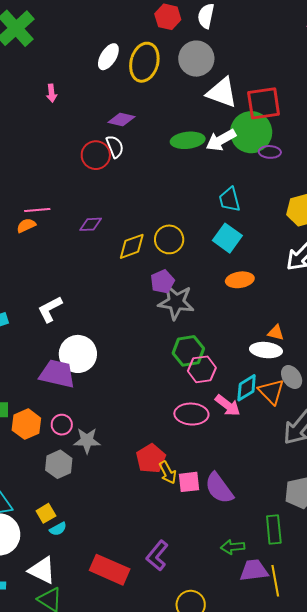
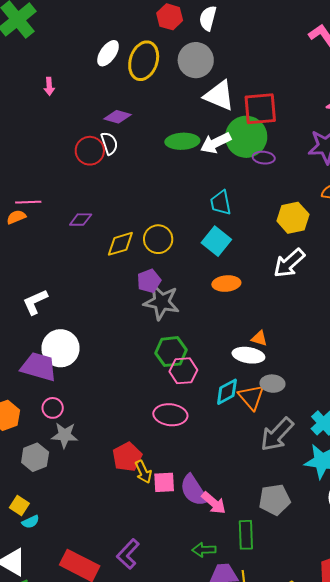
gray ellipse: (292, 377) -> (272, 384), turned -55
pink arrow: (228, 405) -> (214, 503), moved
pink circle: (62, 425) -> (53, 408), moved
yellow square: (46, 513) -> (19, 506), turned -30

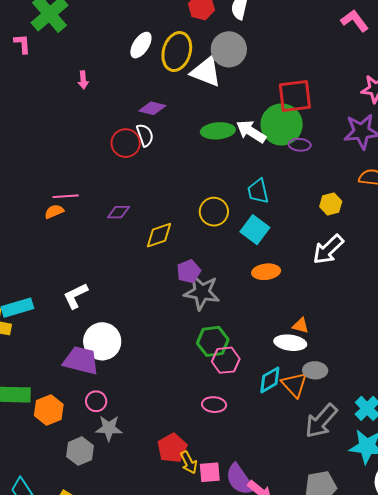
white triangle: (219, 96) -> (206, 72), moved
white arrow: (216, 143) -> (251, 132), turned 60
yellow hexagon: (293, 218) -> (331, 204), size x0.7
yellow circle: (158, 239) -> (214, 212), moved
pink ellipse: (170, 415) -> (214, 405), size x0.7

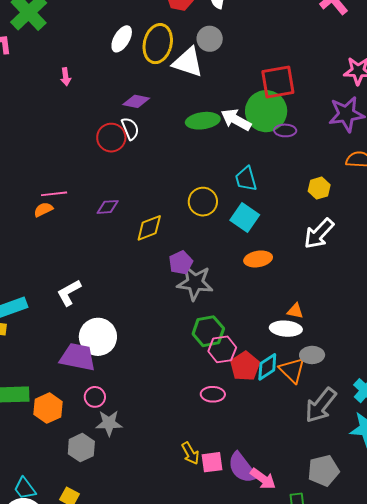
gray circle: (229, 49) -> (210, 39), size x0.7
red pentagon: (172, 448) -> (245, 366), moved

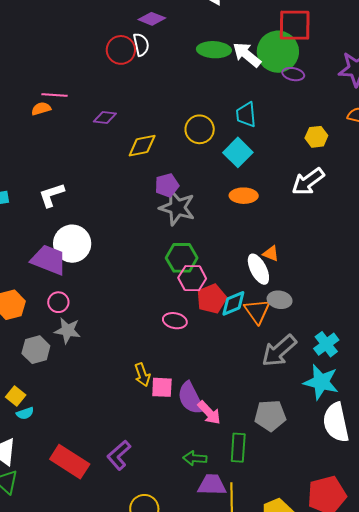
white ellipse: (286, 329) -> (258, 269), turned 48

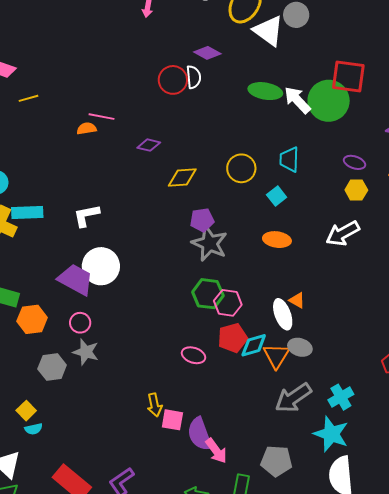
purple ellipse: (293, 74) -> (355, 162), moved
cyan square: (238, 152) -> (277, 196), size x0.7
pink hexagon: (192, 278) -> (228, 303), moved

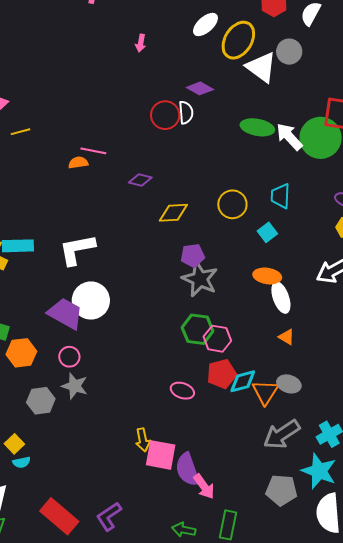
white L-shape: (86, 215) -> (77, 250), size x1.4
white ellipse: (283, 314) -> (281, 297), moved
pink square: (172, 420) -> (161, 455), size x1.4
gray pentagon: (276, 461) -> (281, 490), moved

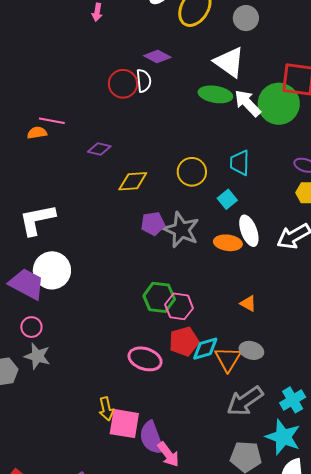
white triangle: (261, 67) -> (229, 62), moved
gray star: (200, 279) -> (181, 230), moved
white ellipse: (281, 297) -> (249, 231), moved
pink ellipse: (182, 391) -> (145, 359), size x1.4

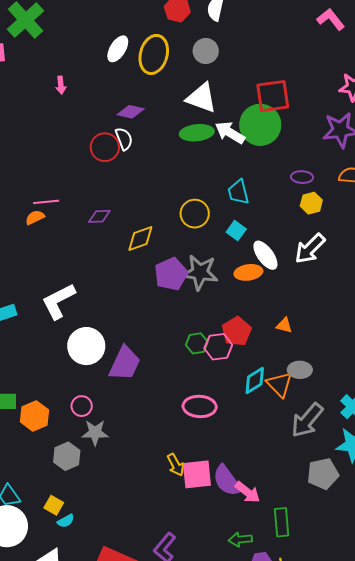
purple pentagon: (153, 224) -> (171, 274), size x1.4
purple trapezoid: (27, 284) -> (125, 363), moved, turned 102
green hexagon: (159, 297) -> (197, 343), size x0.7
red pentagon: (184, 341) -> (237, 331), moved

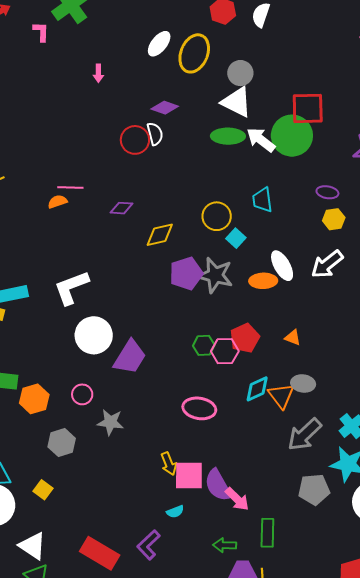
gray circle: (206, 51) -> (240, 73), moved
cyan square: (236, 231) -> (236, 238), moved
gray star: (95, 433) -> (110, 422), moved
cyan semicircle: (66, 521) -> (175, 512), moved

